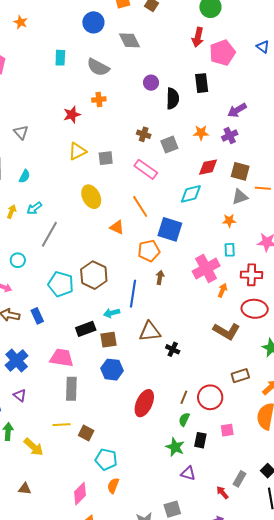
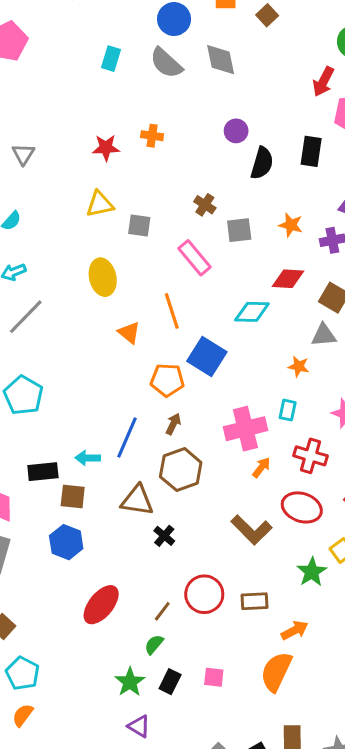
gray semicircle: (98, 67) -> (166, 63), moved
brown hexagon: (94, 275) -> (181, 470), moved
red circle: (210, 397) -> (204, 594), moved

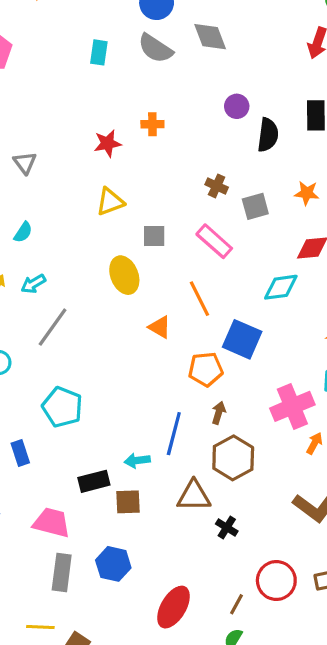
gray square: (139, 225) -> (154, 236), moved
blue hexagon: (66, 542) -> (113, 564), moved

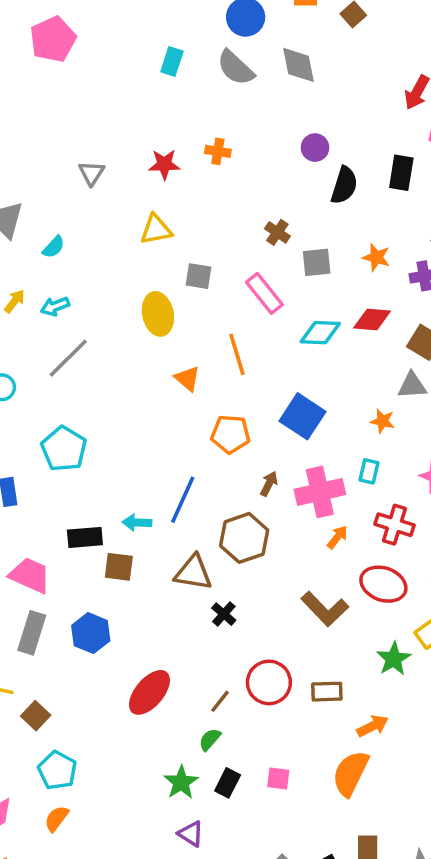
gray triangle: (25, 163) -> (92, 173), moved
cyan diamond: (281, 287) -> (320, 333), moved
blue square: (242, 339) -> (303, 416), moved
brown arrow: (219, 413) -> (269, 484), moved

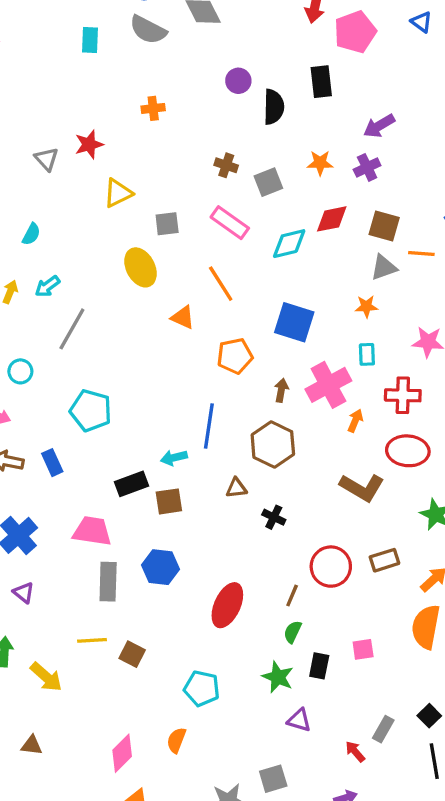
red star: (164, 164) -> (89, 144), moved
brown triangle: (193, 573) -> (236, 488), size x0.6
cyan pentagon: (57, 770) -> (202, 688), moved

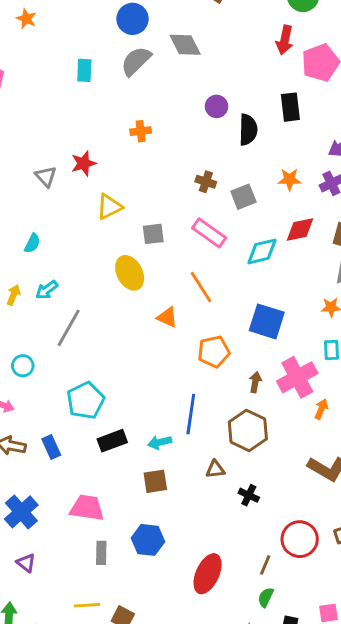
gray semicircle: (148, 30) -> (136, 61), turned 108
cyan pentagon: (91, 411) -> (86, 400), turned 30
black rectangle: (131, 484) -> (112, 441), moved
gray rectangle: (108, 582) -> (101, 553), size x0.7

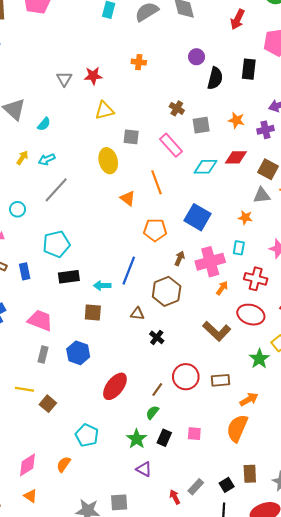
red arrow: (285, 40) -> (237, 19), moved

